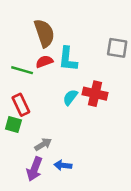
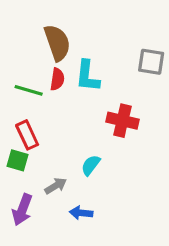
red semicircle: (44, 62) -> (57, 79), turned 119
cyan semicircle: (70, 97) -> (91, 165), moved
purple arrow: (34, 169) -> (22, 210), moved

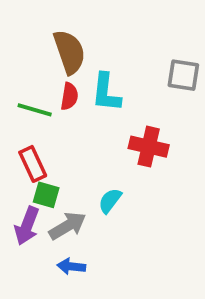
green square: (17, 160) -> (46, 195), moved
gray arrow: (56, 186) -> (67, 226), size x1.4
purple arrow: (22, 210) -> (27, 226), moved
blue arrow: (81, 213) -> (71, 266), moved

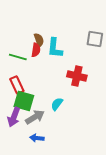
brown semicircle: (69, 52) -> (39, 40), moved, size x0.6
green square: (46, 195) -> (24, 101), size x1.5

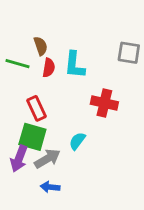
brown semicircle: (39, 40) -> (41, 46), moved
green line: (18, 57) -> (18, 64), moved
red rectangle: (17, 85) -> (37, 108), moved

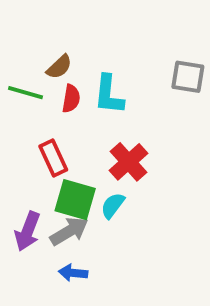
brown semicircle: (41, 46) -> (59, 67), turned 66
red cross: (104, 103) -> (129, 162), moved, turned 35
green square: (32, 137) -> (75, 200), moved

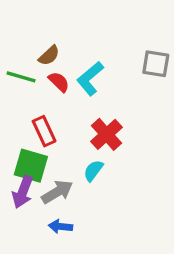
cyan L-shape: (109, 95) -> (90, 79), turned 44
red semicircle: (71, 99) -> (59, 82), turned -55
green square: (75, 200) -> (31, 166), moved

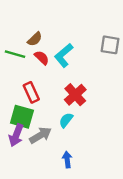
blue arrow: (60, 226) -> (67, 160), moved, turned 77

